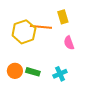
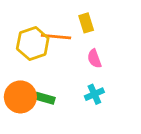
orange circle: (15, 71) -> (20, 97), size x1.5
cyan cross: (60, 74) -> (94, 94), moved

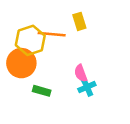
pink semicircle: (94, 59) -> (81, 73), moved
orange circle: (20, 97) -> (21, 63), moved

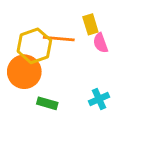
pink semicircle: (81, 73) -> (100, 43), moved

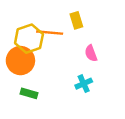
pink semicircle: (100, 43) -> (91, 53), moved
green rectangle: (47, 103) -> (29, 93), moved

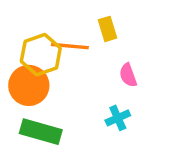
green rectangle: (29, 93) -> (41, 132), size x1.6

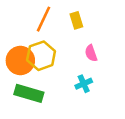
orange line: (70, 46) -> (44, 19), moved, turned -70
yellow hexagon: (41, 55) -> (41, 56), moved

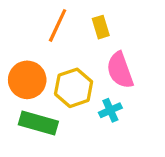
pink semicircle: (91, 53) -> (120, 70), size x1.6
yellow hexagon: (41, 56) -> (74, 88), moved

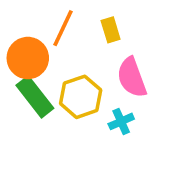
orange circle: (27, 80) -> (28, 58), moved
green rectangle: (38, 123) -> (35, 97), moved, turned 36

